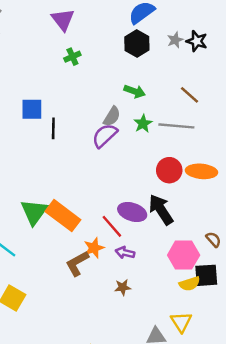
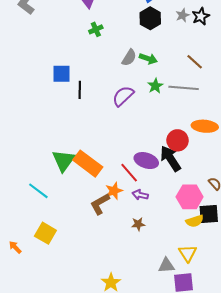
black star: (197, 41) -> (201, 16), turned 30
gray semicircle: (112, 116) -> (129, 58), moved
red circle: (169, 170) -> (178, 140), moved

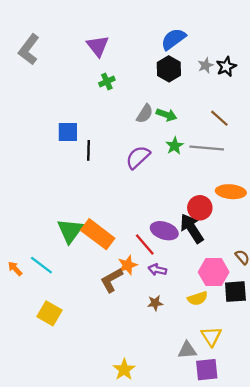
yellow semicircle: (195, 221) -> (198, 298), moved
orange arrow: (15, 247) -> (15, 269), moved

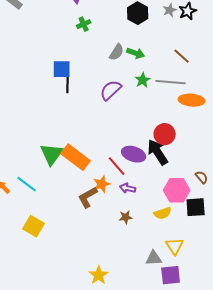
blue square: (68, 132) -> (62, 69), moved
orange ellipse: (231, 192) -> (192, 100), moved

